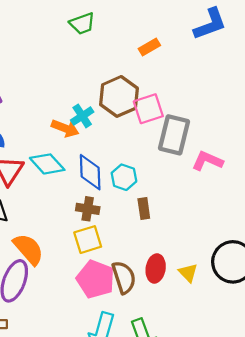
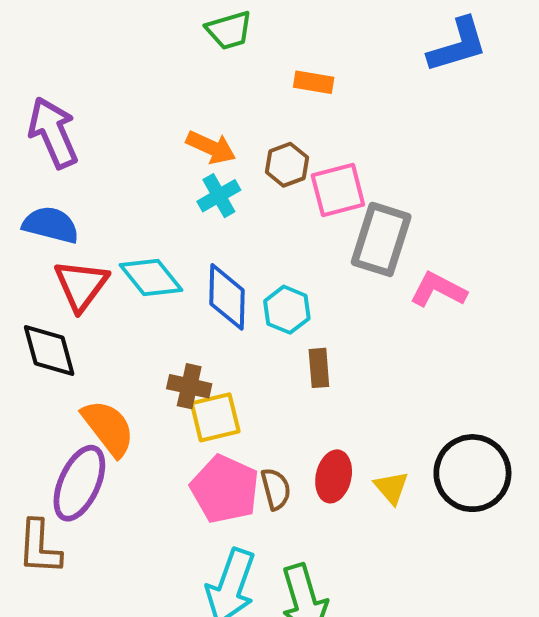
orange rectangle: (149, 47) -> (314, 82), moved, turned 36
brown hexagon: (119, 96) -> (287, 165), size x0.6
orange arrow: (65, 128) -> (211, 147), moved
brown cross: (88, 209) -> (189, 386), moved
brown semicircle: (124, 277) -> (276, 489), size x0.7

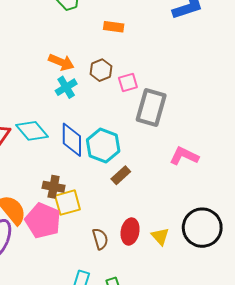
pink square: (338, 190) -> (128, 82), size x0.7
pink L-shape: (438, 290) -> (184, 156), moved
cyan hexagon: (287, 310) -> (103, 146), size x1.4
brown rectangle: (319, 368) -> (121, 175), turned 54
pink pentagon: (225, 489) -> (43, 221), moved

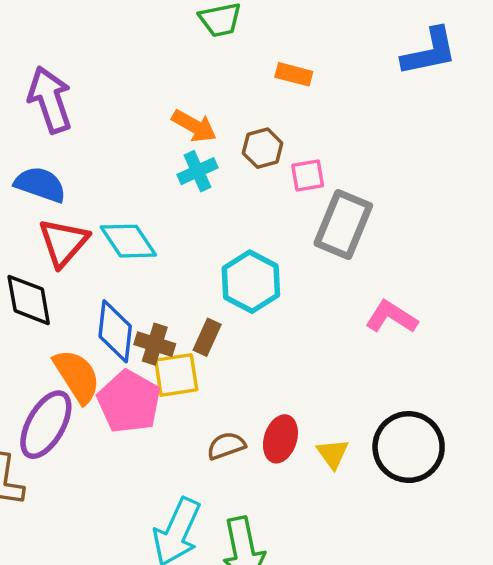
blue diamond: (72, 140) -> (115, 331), moved
brown rectangle: (121, 175) -> (207, 337), moved, turned -30
brown semicircle: (100, 239) -> (226, 446), turned -100

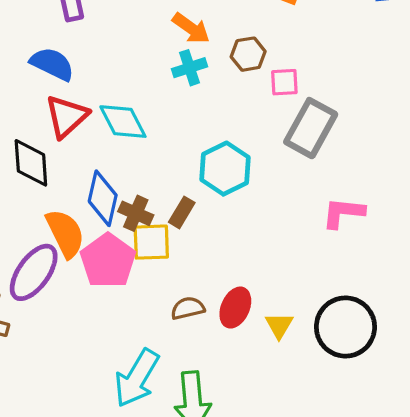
pink L-shape: (391, 317) -> (343, 213), turned -33

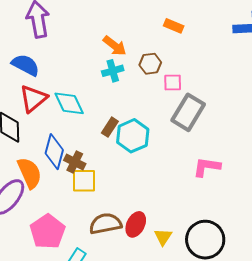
brown rectangle: (182, 212) -> (110, 127), moved
pink pentagon: (108, 261) -> (47, 232), moved
brown semicircle: (188, 308) -> (105, 224), size x1.5

